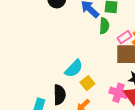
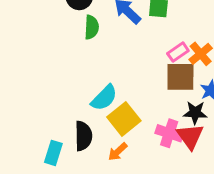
green semicircle: (104, 26) -> (92, 27), moved
yellow square: (87, 83) -> (124, 119), size x1.5

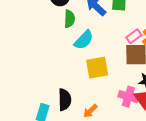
cyan semicircle: (104, 98) -> (84, 40), moved
yellow square: (124, 119) -> (97, 68), moved, turned 30

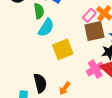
green semicircle: (69, 19) -> (39, 11), moved
pink cross: (128, 97) -> (95, 69), turned -36

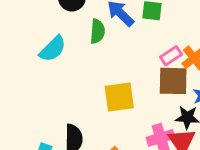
cyan semicircle: (46, 28) -> (53, 49), moved

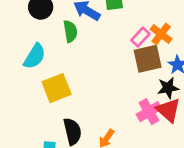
yellow square: (119, 97) -> (57, 88), moved

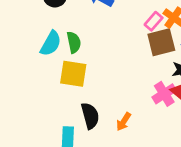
green semicircle: (70, 31) -> (74, 42), moved
yellow square: (57, 88) -> (73, 74), turned 32

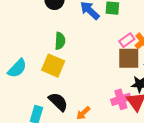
cyan semicircle: (51, 44) -> (17, 68), moved
black semicircle: (90, 116) -> (58, 102), turned -45

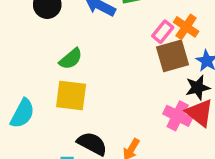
green semicircle: (60, 41) -> (71, 59), turned 63
pink cross: (121, 99) -> (178, 116), turned -30

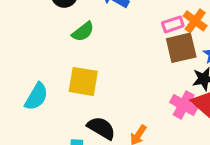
pink rectangle: (163, 32) -> (173, 24), turned 30
green semicircle: (71, 59) -> (83, 32), moved

